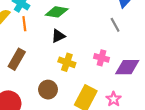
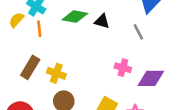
black triangle: (58, 36) -> (102, 21), moved, turned 40
yellow cross: (67, 62) -> (56, 73), moved

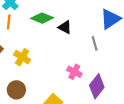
yellow cross: (56, 73) -> (22, 57), moved
purple diamond: (151, 78) -> (97, 86), turned -65

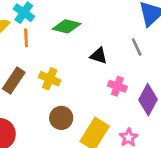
black triangle: (65, 27) -> (99, 56), moved
brown circle: (16, 90) -> (61, 118), moved

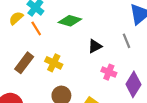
orange line: (26, 38) -> (36, 28), turned -32
black triangle: (99, 56) -> (95, 46), turned -48

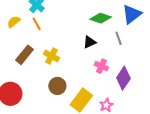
yellow semicircle: (16, 18) -> (14, 22), moved
green diamond: (70, 21) -> (101, 18), moved

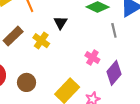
black triangle: (90, 42) -> (60, 23), moved, turned -40
brown circle: (57, 86) -> (27, 82), moved

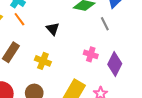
yellow cross: (41, 41) -> (43, 61), moved

